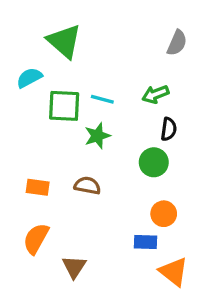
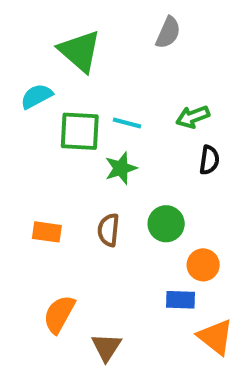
gray semicircle: (177, 43) -> (168, 33), moved
green circle: (154, 162) -> (166, 224), moved
brown semicircle: (87, 186) -> (109, 230), turned -95
orange semicircle: (36, 239) -> (59, 314), moved
brown triangle: (74, 267) -> (106, 347), moved

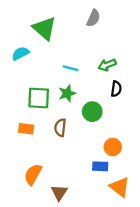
green square: (80, 131) -> (39, 98), moved
green circle: (166, 224) -> (92, 112), moved

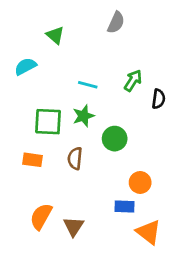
green triangle: (44, 28) -> (55, 35), size x0.6
green arrow: (107, 65) -> (133, 81), turned 144
black semicircle: (116, 89) -> (159, 99), moved
brown triangle: (59, 193) -> (74, 226), moved

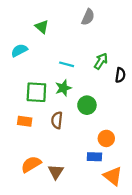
orange semicircle: (41, 216) -> (31, 164), turned 30

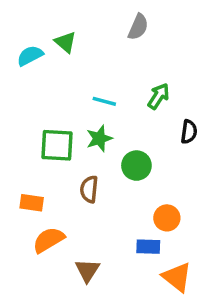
cyan semicircle: (19, 50) -> (30, 56), moved
black semicircle: (120, 75) -> (189, 132), moved
orange rectangle: (25, 121) -> (32, 203), moved
orange semicircle: (31, 164) -> (49, 240), moved

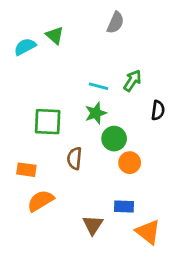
cyan line: (104, 101) -> (99, 86), moved
green star: (99, 138) -> (96, 113), moved
orange circle: (167, 218) -> (130, 163), moved
brown triangle: (87, 270) -> (93, 225), moved

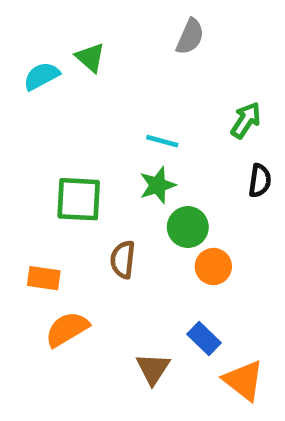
green arrow: (132, 81) -> (246, 120), moved
blue rectangle: (124, 206) -> (204, 339), turned 42

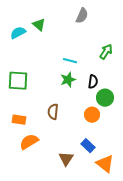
black semicircle: (260, 181) -> (93, 82), moved
green square: (79, 199) -> (18, 81), moved
green circle: (188, 227) -> (105, 98), moved

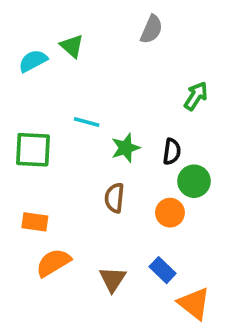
cyan line: (70, 61) -> (87, 122), moved
brown semicircle: (53, 112) -> (114, 198), moved
brown triangle: (66, 159) -> (113, 279), moved

